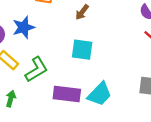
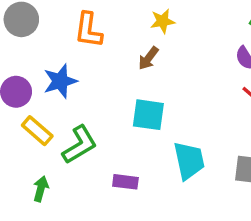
purple rectangle: (67, 94) -> (125, 182), size x0.6
cyan trapezoid: (100, 94) -> (189, 161), moved, turned -56

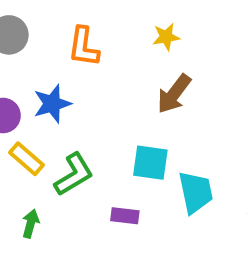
brown arrow: (148, 58) -> (174, 94), moved, size x1.5
cyan square: (148, 115) -> (150, 163), moved

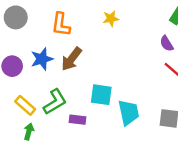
brown arrow: (174, 94) -> (72, 59), moved
yellow rectangle: (27, 159) -> (25, 105), moved
purple rectangle: (125, 216) -> (77, 120), moved

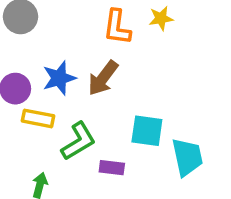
orange L-shape: (61, 25) -> (117, 27), moved
yellow rectangle: (25, 105) -> (38, 118), moved, turned -30

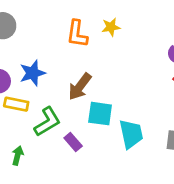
brown arrow: (103, 78) -> (80, 87), moved
purple rectangle: (112, 168) -> (73, 142), turned 42

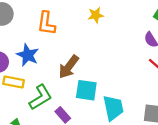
orange L-shape: (77, 34) -> (46, 23), moved
blue star: (32, 73) -> (28, 55), turned -30

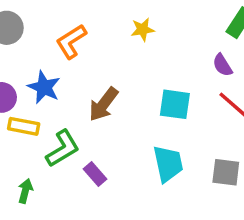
orange L-shape: (46, 23) -> (71, 41), turned 50
cyan square: (86, 90) -> (175, 104), moved

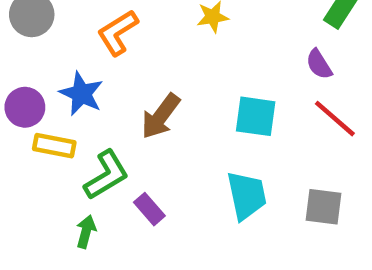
green arrow: (25, 191) -> (86, 232), moved

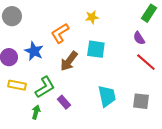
orange L-shape: (118, 33) -> (60, 33), moved
cyan square: (256, 116) -> (96, 49), moved
yellow rectangle: (54, 146) -> (17, 85), moved

